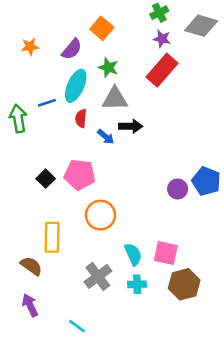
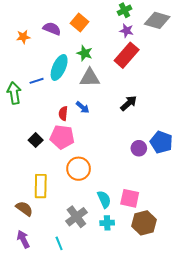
purple semicircle: (72, 49) -> (52, 29), moved, turned -108
red semicircle: (81, 118) -> (63, 113), moved
black arrow: (131, 126) -> (129, 103), moved, turned -42
cyan line: (77, 326) -> (59, 243), moved, turned 32

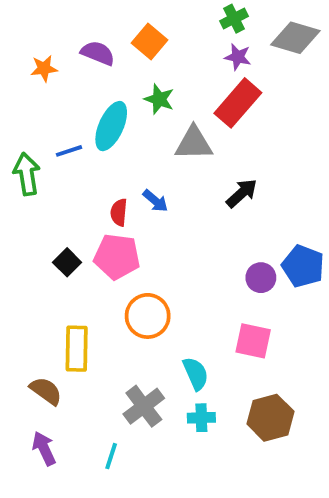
gray triangle: (90, 78) -> (194, 143), moved
pink square: (130, 198) -> (253, 341), moved
cyan line: (59, 243) -> (111, 456), turned 40

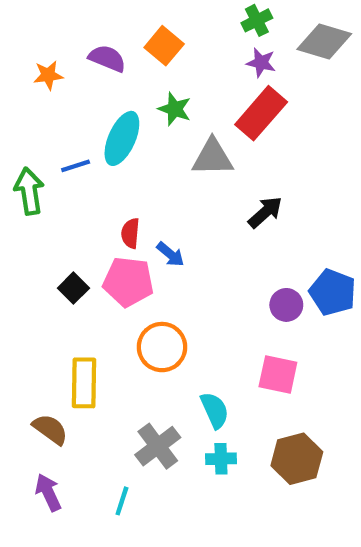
blue arrow: (155, 201) -> (170, 254), moved

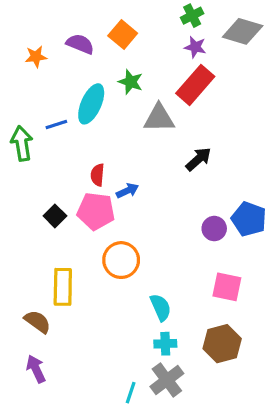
blue arrow: (170, 254) -> (127, 191), turned -65
pink square: (278, 374) -> (227, 287), moved
gray cross: (158, 446) -> (167, 380), moved
cyan line: (122, 501) -> (131, 393), moved

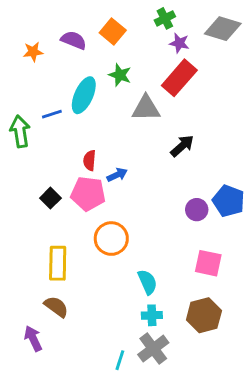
green cross: (192, 16) -> (165, 18), moved
brown semicircle: (38, 322) -> (56, 307), moved

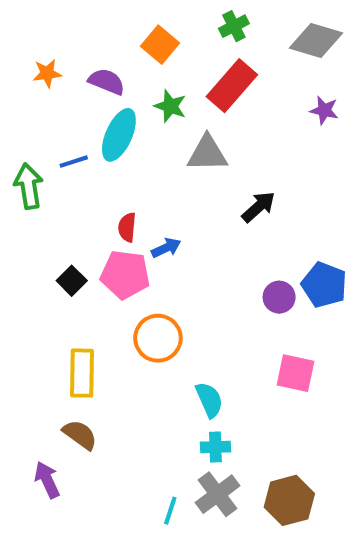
purple semicircle: (74, 40) -> (107, 82), moved
purple star: (179, 43) -> (324, 110), moved
red rectangle: (179, 78) -> (232, 86), moved
brown hexagon: (204, 315) -> (289, 500), moved

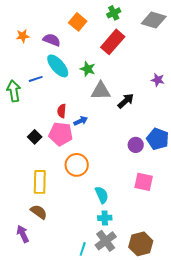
green star: (170, 106) -> (88, 69), moved
purple star: (324, 110) -> (158, 80), moved
cyan ellipse: (119, 135) -> (58, 66), turned -65
gray triangle: (207, 153) -> (101, 91), moved

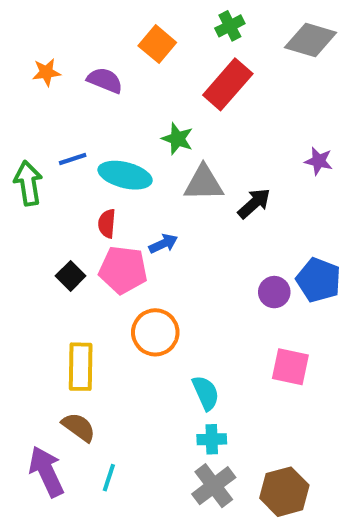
cyan ellipse: (58, 66) -> (125, 175), moved, turned -35
red semicircle: (62, 111) -> (107, 224), moved
purple arrow: (23, 234) -> (46, 472), size x1.4
cyan line: (83, 249) -> (109, 478), moved

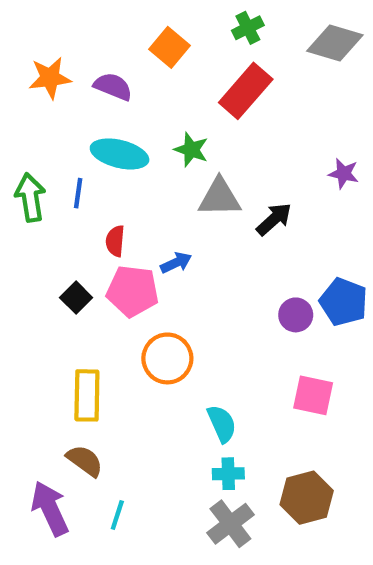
orange star: (46, 72) -> (50, 78), size x1.4
blue line: (73, 159) -> (78, 193), moved, turned -64
cyan ellipse: (125, 175) -> (120, 154), moved
brown hexagon: (284, 492) -> (307, 498), moved

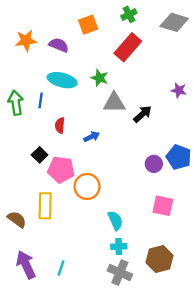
orange square: (170, 47) -> (88, 25), turned 30
pink pentagon: (133, 291) -> (61, 170), moved
brown semicircle: (85, 461) -> (17, 219), moved
gray cross: (230, 524) -> (120, 273), turned -30

